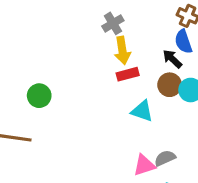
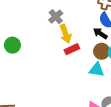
green circle: (39, 96) -> (12, 45), moved
cyan triangle: (142, 111) -> (97, 70), moved

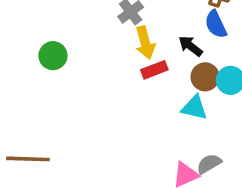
black arrow: (100, 33) -> (190, 46), moved

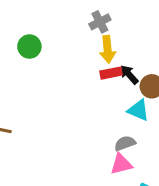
black arrow: (190, 46) -> (129, 75), moved
gray semicircle: (209, 164) -> (125, 143), moved

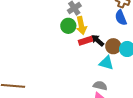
green circle: (29, 47) -> (68, 26), moved
gray semicircle: (125, 143) -> (100, 86), turned 40

